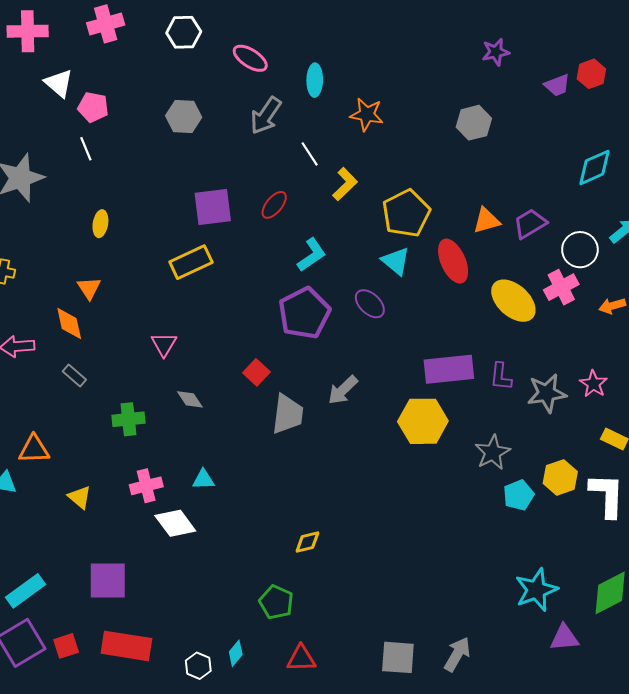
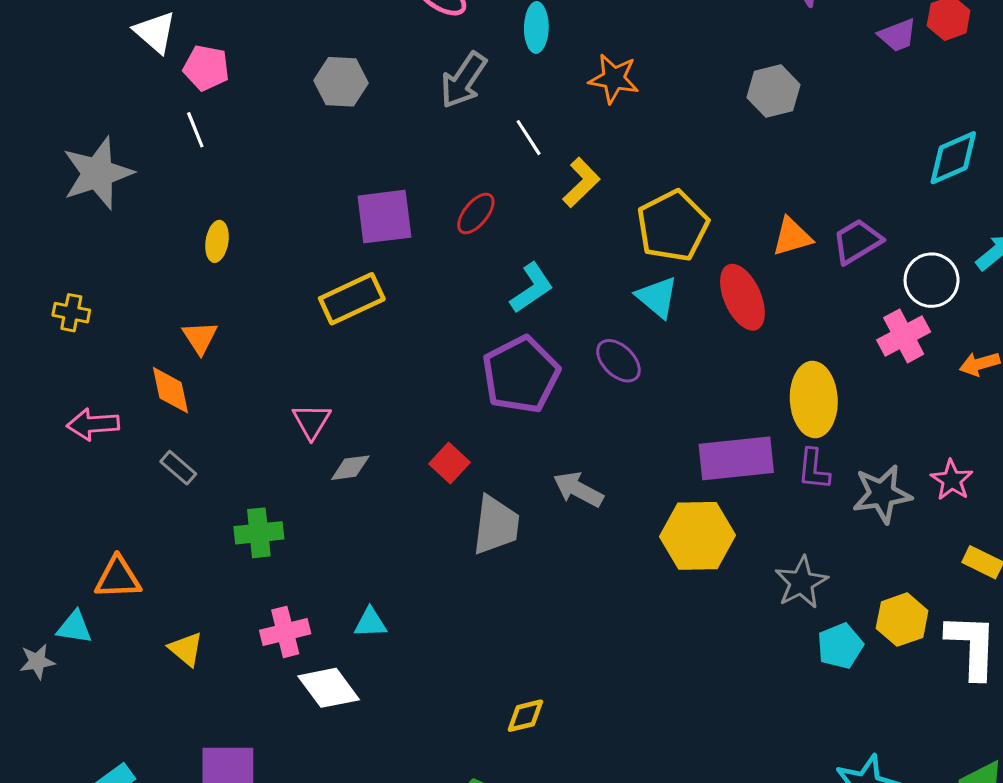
yellow ellipse: (513, 301) -> (814, 399), moved, turned 45
gray arrow: (343, 390) -> (578, 489), turned 72
gray diamond: (190, 399) -> (350, 468), moved, turned -64

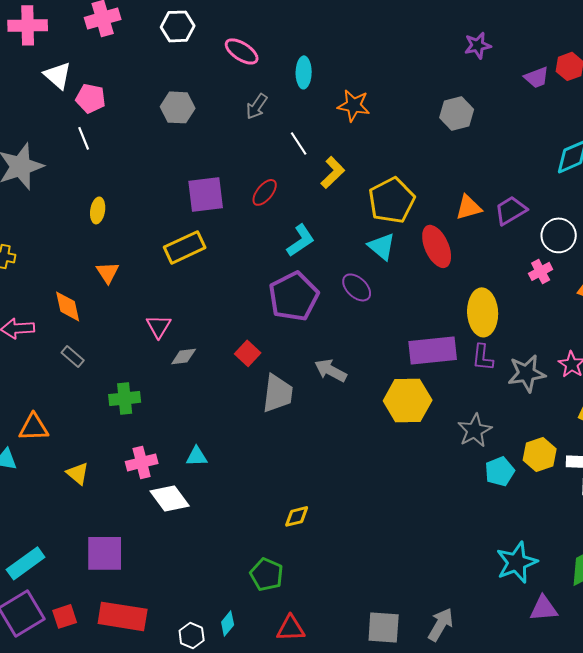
gray arrow: (463, 80) -> (257, 106), size x0.7
pink cross: (904, 336) -> (541, 271), size x0.7
orange triangle: (200, 337) -> (108, 272), moved

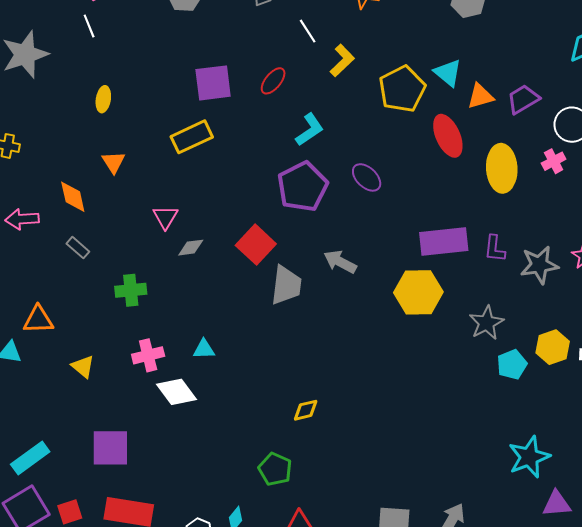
cyan triangle: (382, 246) -> (448, 73), moved
yellow ellipse: (483, 312) -> (502, 168), moved
red square: (248, 353) -> (256, 245), size x1.5

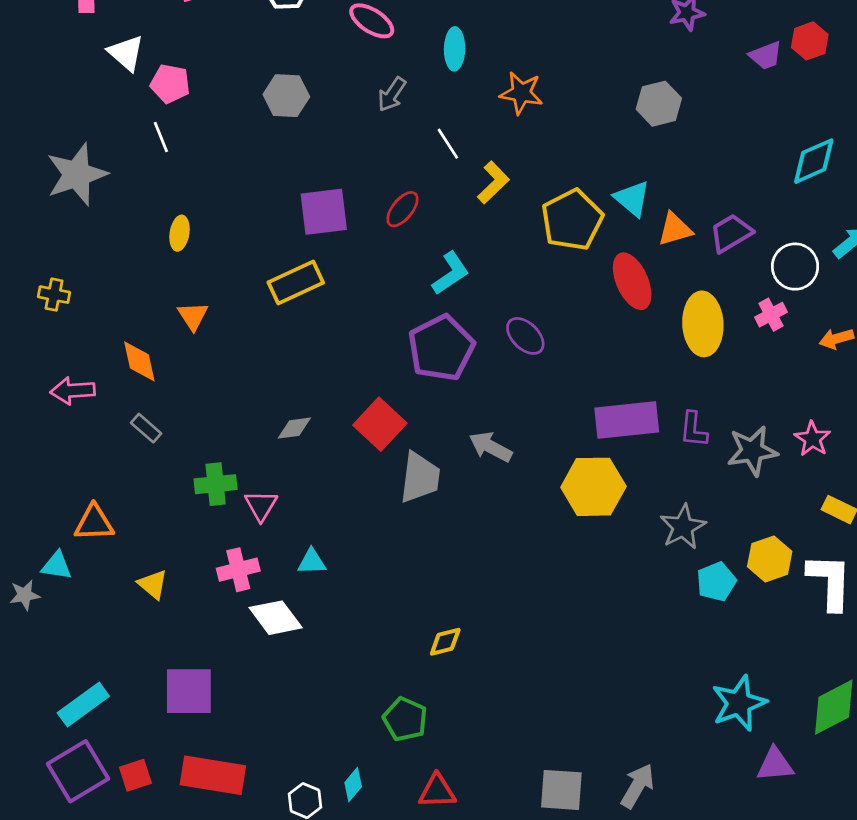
pink triangle: (165, 217) -> (261, 506), moved

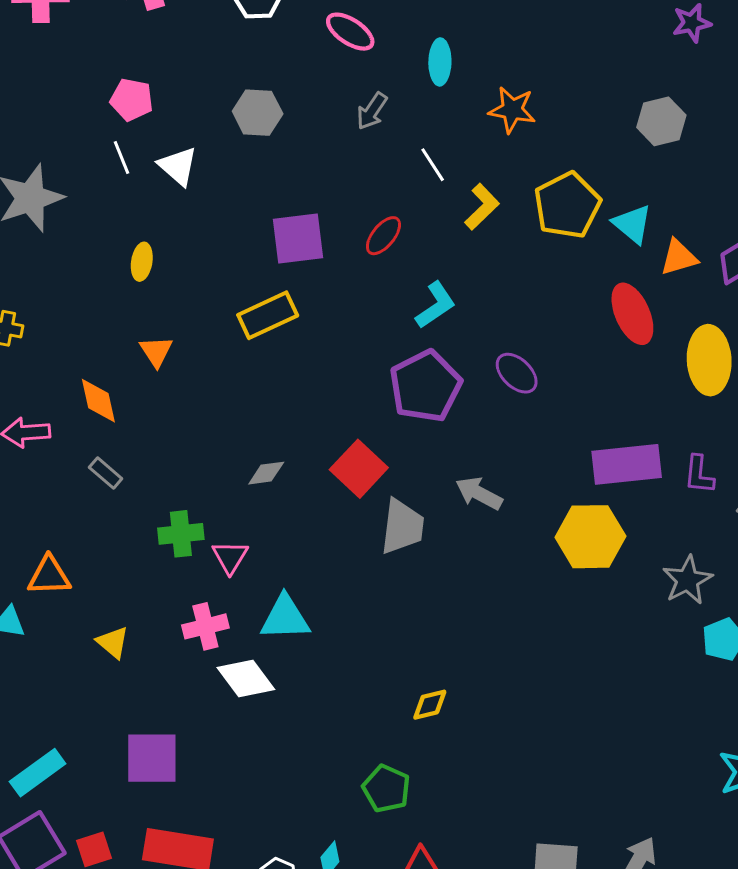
white triangle: (126, 53) -> (178, 166), moved
yellow pentagon: (572, 220) -> (567, 205), moved
cyan triangle: (312, 562) -> (285, 618), size x1.6

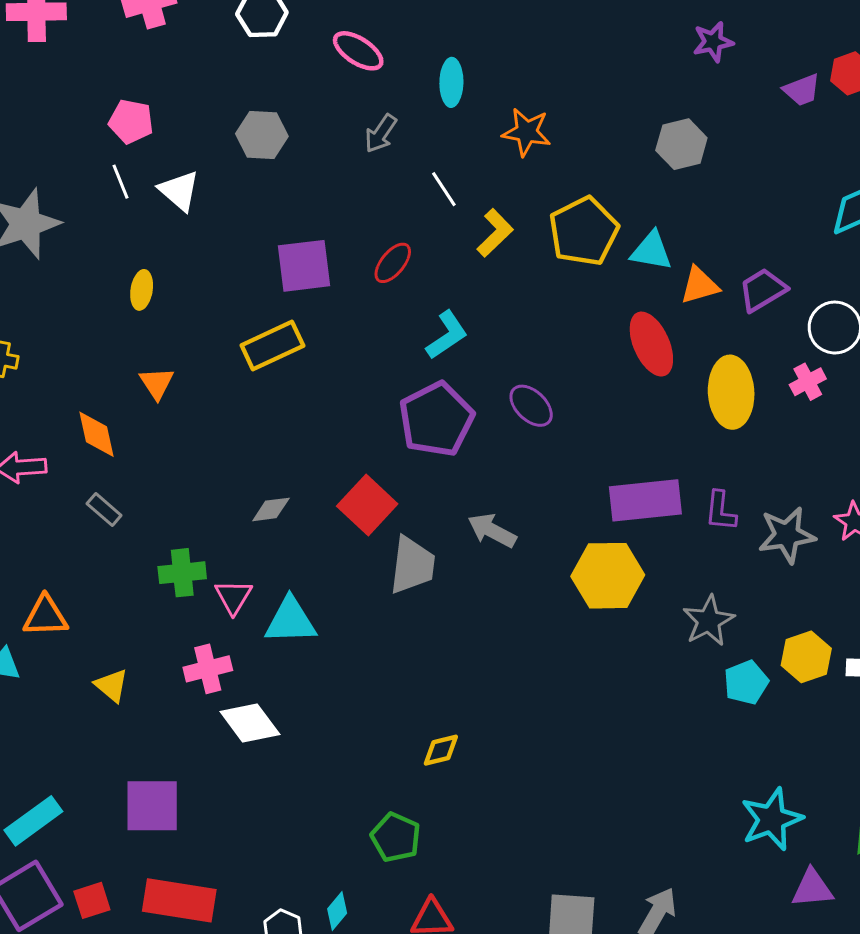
cyan triangle: (632, 224) -> (651, 251), turned -30
cyan triangle: (285, 618) -> (290, 621), moved

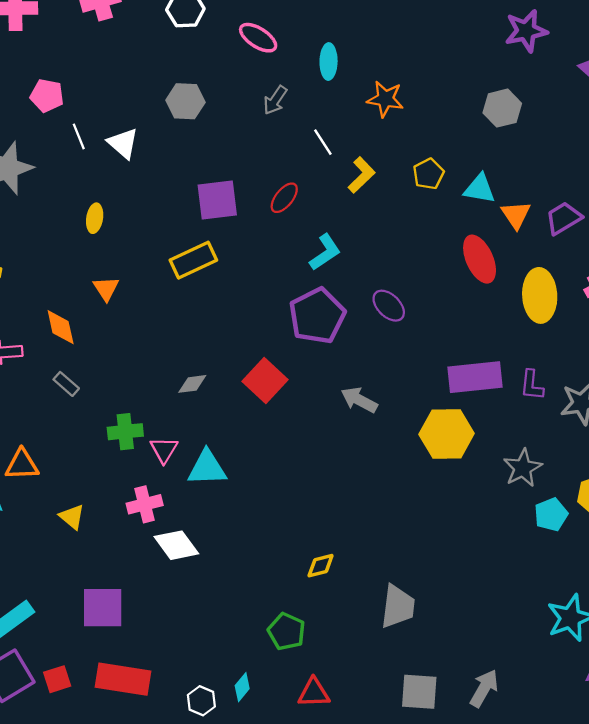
purple star: (713, 42) -> (526, 31), size x1.4
pink pentagon: (131, 122) -> (47, 96), moved
yellow pentagon: (584, 231) -> (428, 174), size x0.6
orange triangle: (700, 285) -> (516, 215), turned -48
gray trapezoid: (412, 565) -> (398, 607), moved

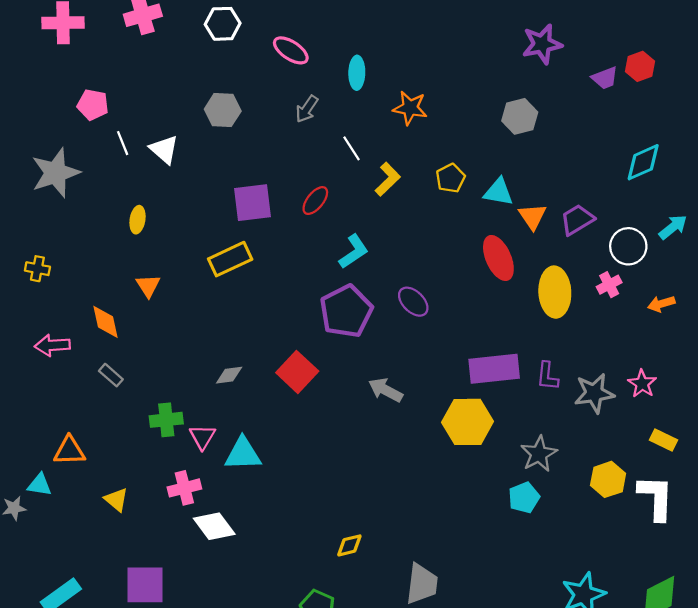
cyan pentagon: (551, 515) -> (524, 498), moved

